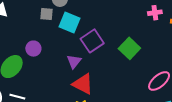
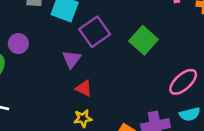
red triangle: (83, 84) -> (84, 88), size x0.6

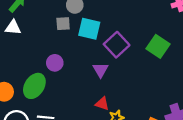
red triangle: (84, 88) -> (102, 104), moved

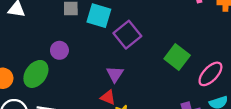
green square: (158, 46) -> (177, 57), moved
purple triangle: (101, 70) -> (115, 74), moved

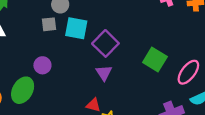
purple triangle: (115, 74) -> (104, 73), moved

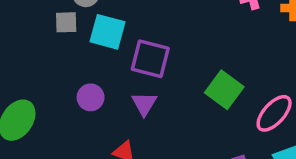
purple square: (105, 43) -> (150, 59), turned -35
purple circle: (42, 65) -> (91, 97), moved

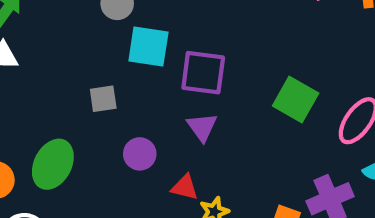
gray square: (66, 22) -> (103, 99), moved
purple circle: (91, 97) -> (140, 154), moved

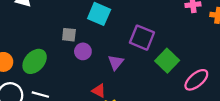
purple square: (203, 73) -> (142, 38), moved
purple circle: (140, 154) -> (83, 51), moved

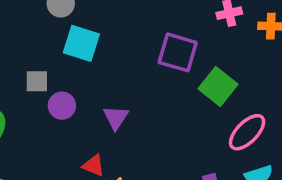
purple square: (142, 38) -> (178, 52), moved
green square: (167, 61) -> (218, 86), moved

